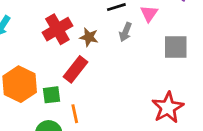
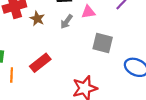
pink triangle: (149, 14) -> (88, 12), turned 32
red rectangle: (75, 69) -> (40, 63), moved

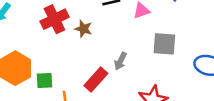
gray arrow: (67, 22) -> (120, 61), moved

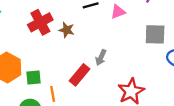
gray square: (164, 44) -> (155, 34), moved

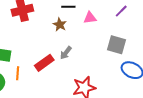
brown star: (67, 30) -> (60, 25), moved

